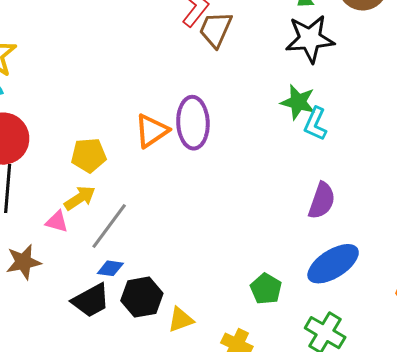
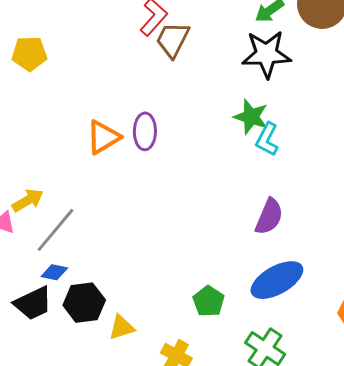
purple ellipse: (193, 123) -> (145, 131), size x0.7
yellow pentagon: (89, 155) -> (29, 54), moved

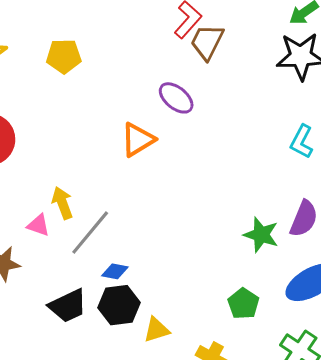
green star: (251, 117) -> (261, 235), moved
purple ellipse: (145, 131) -> (176, 98), moved, turned -51
yellow arrow: (28, 200) -> (62, 203), turned -80
blue diamond: (54, 272) -> (115, 271), moved

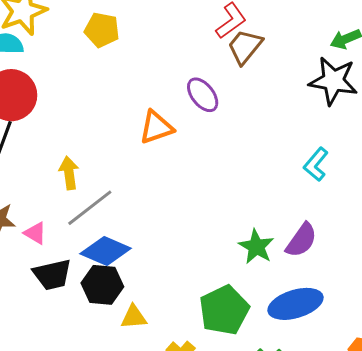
pink triangle: (38, 225) -> (35, 233), moved
blue diamond: (115, 271) -> (106, 251), size x1.8
green pentagon: (243, 304) -> (224, 310), size x1.6

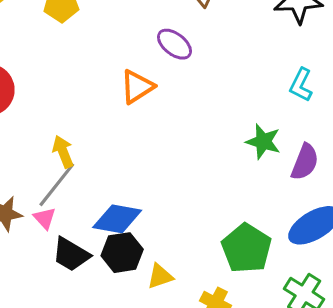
gray line: (90, 208) -> (57, 185), moved
pink triangle: (35, 233) -> (45, 218), turned 30
green star: (256, 247) -> (263, 142), moved
black trapezoid: (52, 275) -> (71, 254), turned 57

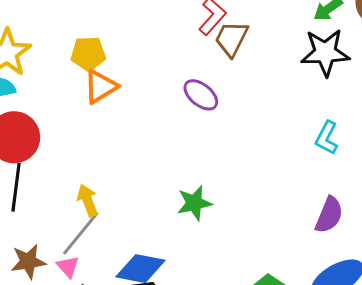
orange triangle: (137, 87) -> (101, 87), moved
green star: (263, 142) -> (194, 203), moved, turned -30

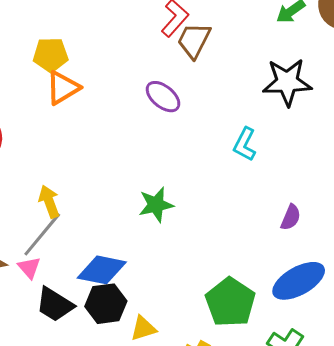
black star: (325, 53) -> (287, 82), moved
cyan L-shape: (327, 138) -> (245, 144), moved
purple semicircle: (329, 215) -> (291, 217), size x0.7

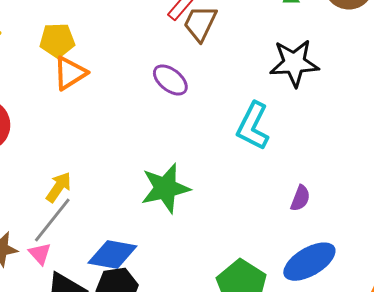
cyan L-shape: (245, 144) -> (253, 126), size x1.4
yellow arrow: (49, 202) -> (59, 187), turned 56
green star: (156, 205) -> (165, 188), size x1.4

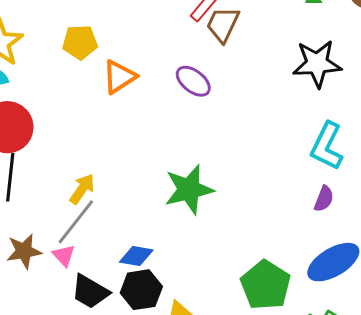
orange triangle: (70, 73) -> (119, 77), moved
cyan L-shape: (253, 126) -> (327, 146), moved
blue diamond: (112, 255) -> (136, 256), size x0.7

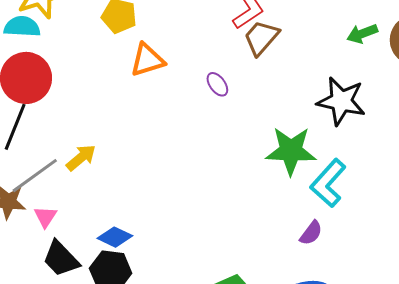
purple ellipse: (193, 81) -> (217, 84), size x0.7
green star: (189, 189) -> (291, 151), moved
gray line: (76, 222) -> (35, 176), moved

